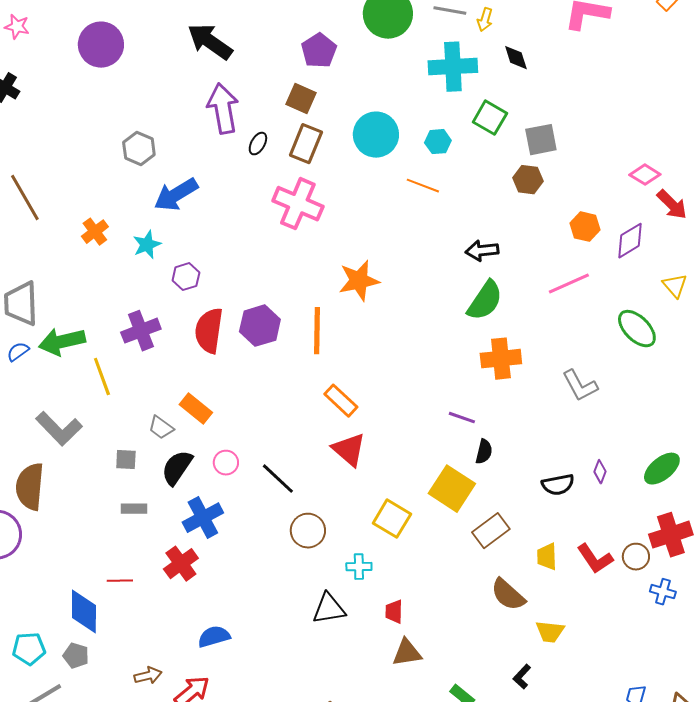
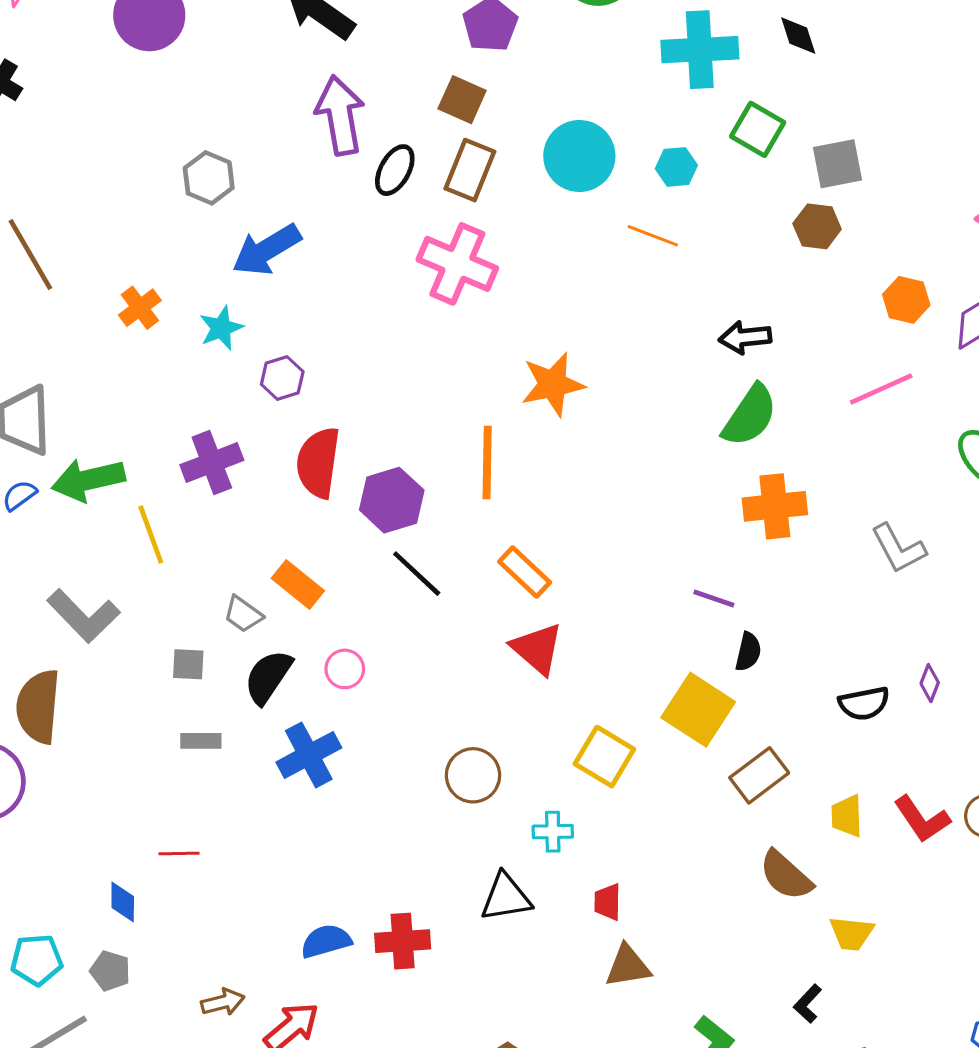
black ellipse: (258, 144) -> (395, 170), size x1.4
purple hexagon: (260, 326) -> (392, 500), moved
black line: (278, 479) -> (417, 574), moved
red cross: (181, 564) -> (403, 941), moved, turned 32
blue diamond: (84, 612) -> (123, 902), size x0.6

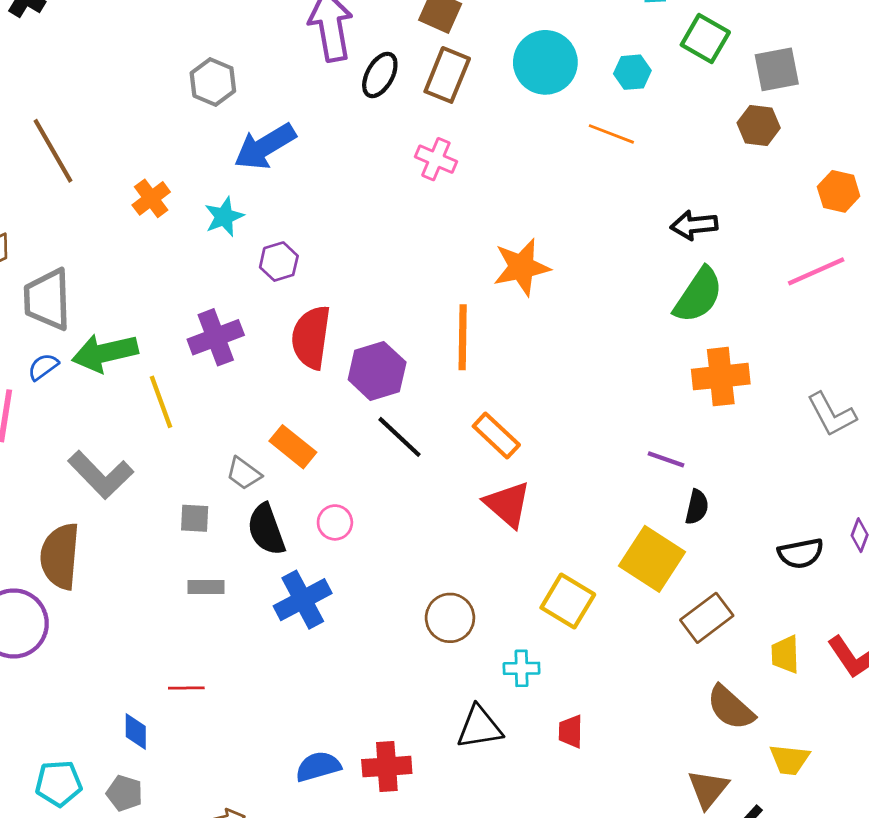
pink cross: (457, 264) -> (436, 159), size x0.6
black semicircle: (268, 677) -> (266, 529), turned -54
brown triangle: (628, 966) -> (708, 789), moved, turned -42

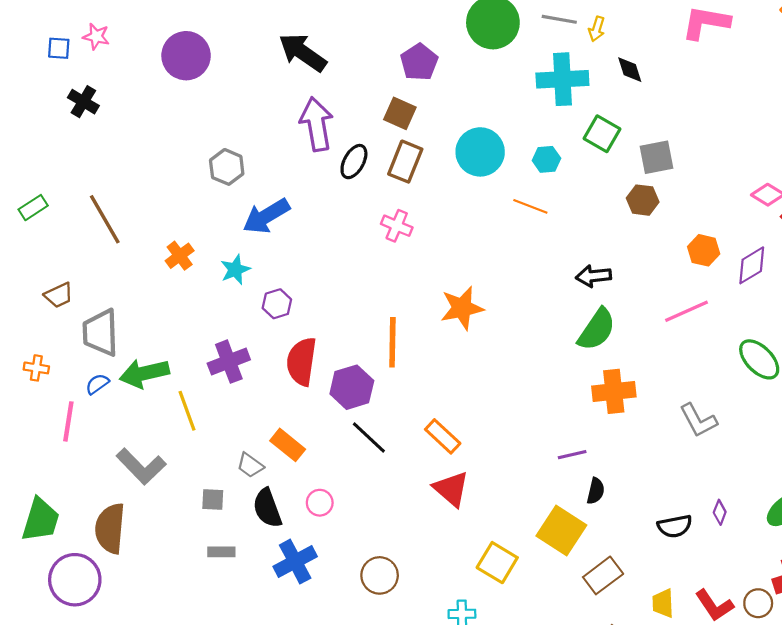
orange line: (463, 337) -> (392, 342), moved
purple line: (666, 459) -> (572, 455), turned -32
brown circle: (450, 618) -> (380, 575), moved

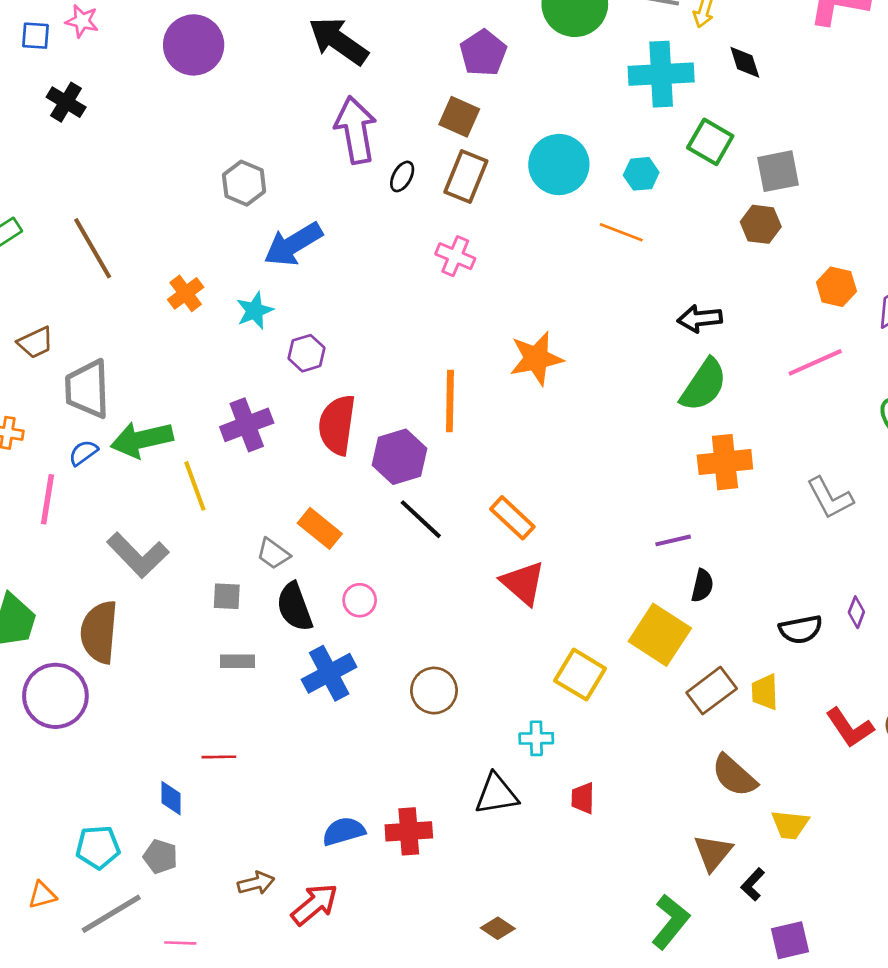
black ellipse: (354, 162) -> (402, 176), size x0.7
yellow trapezoid: (663, 603) -> (765, 692), moved

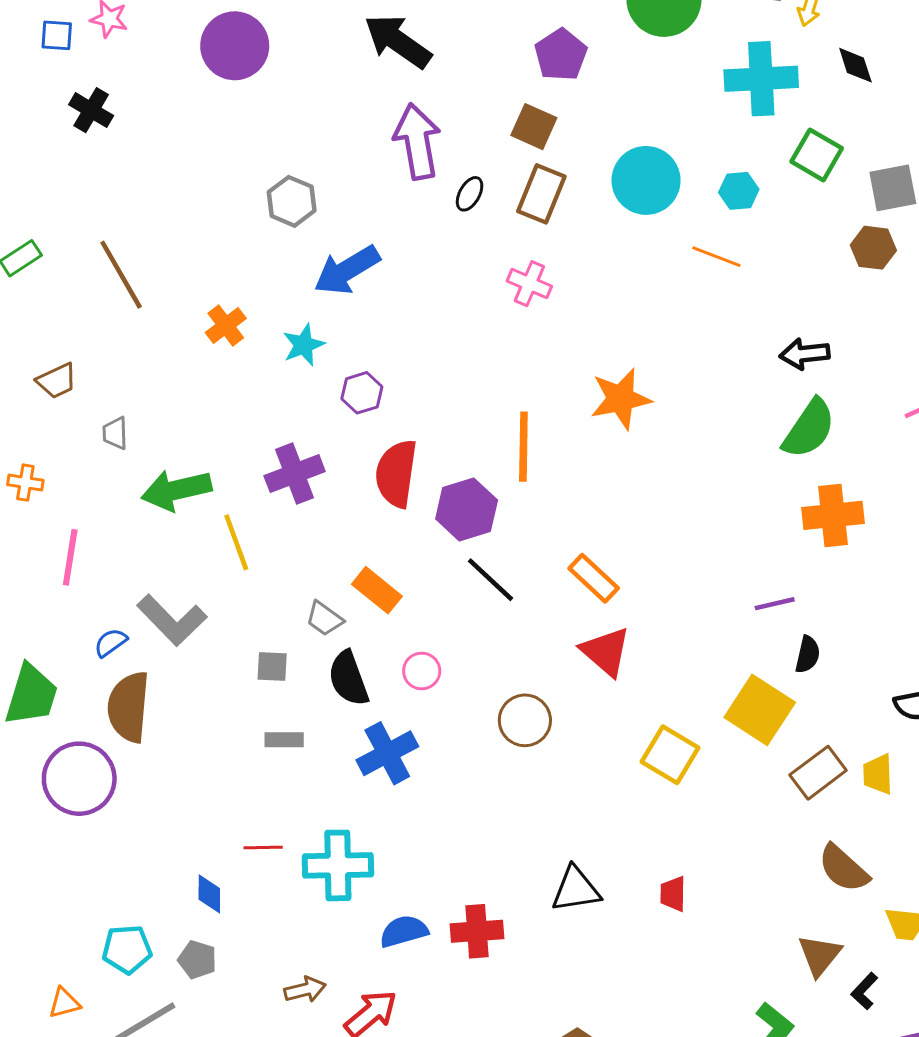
gray trapezoid: (87, 389) -> (115, 433), size x0.5
blue semicircle: (83, 453) -> (111, 643), moved
brown circle: (434, 691) -> (525, 720), moved
cyan cross: (536, 738) -> (338, 865), moved, size x1.8

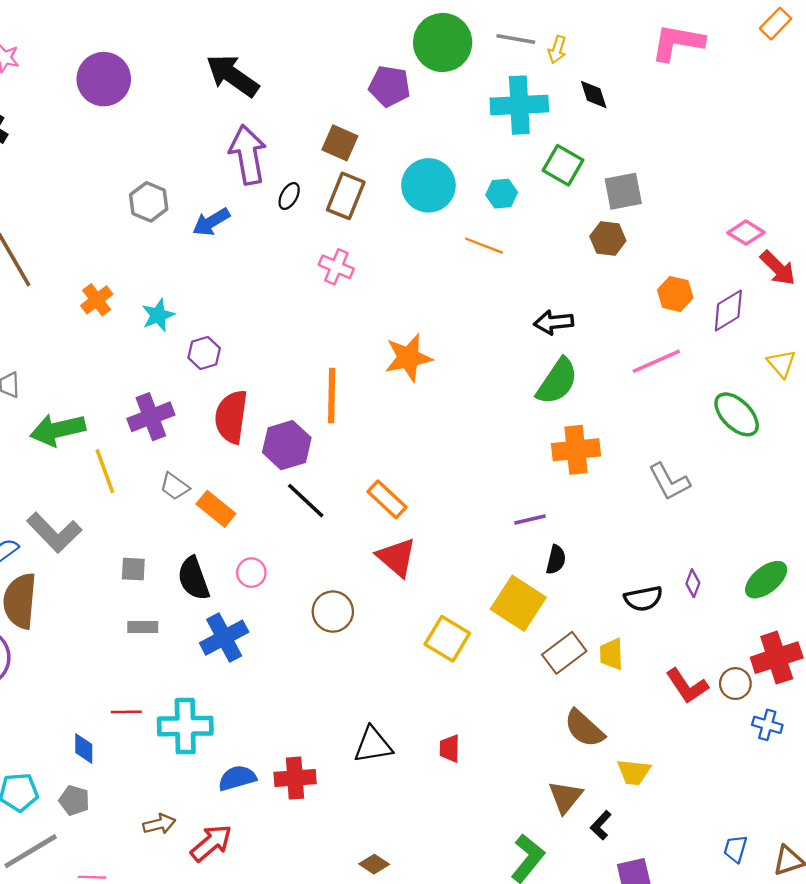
purple pentagon: (561, 55) -> (389, 86), moved, turned -30
blue arrow: (347, 270) -> (211, 222), moved, size x0.7
gray trapezoid: (324, 619) -> (175, 486), moved

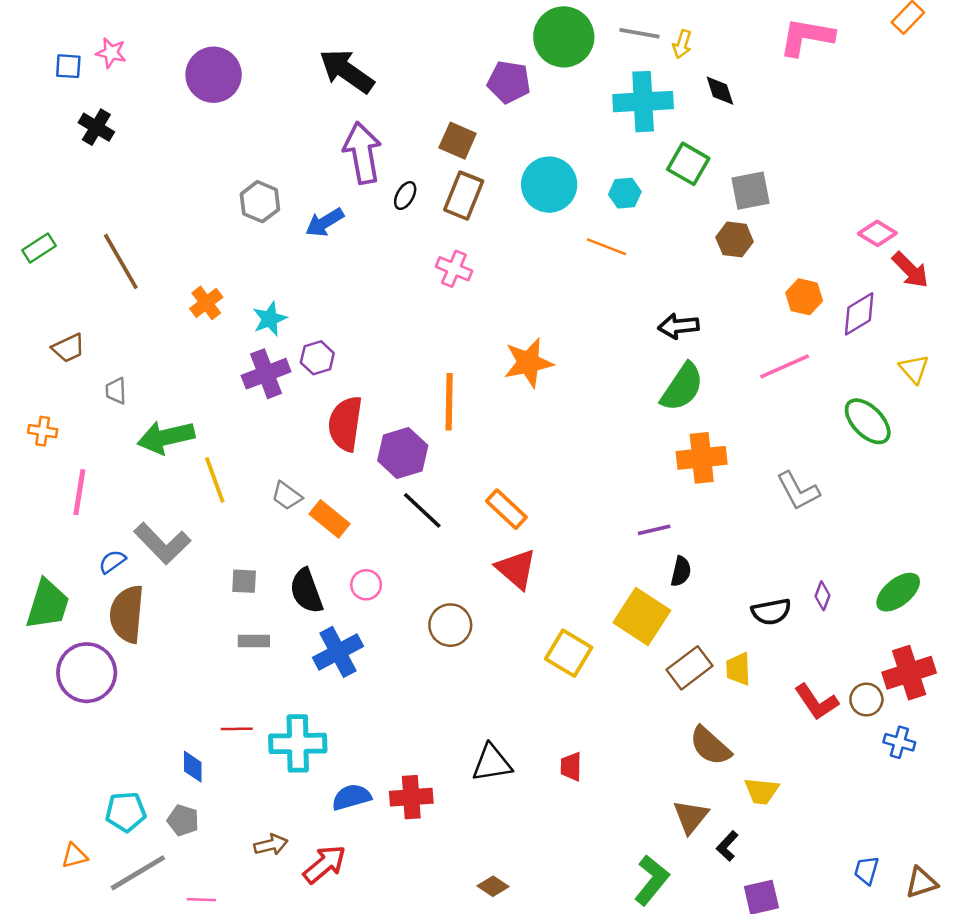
purple cross: (151, 417) -> (266, 374), moved

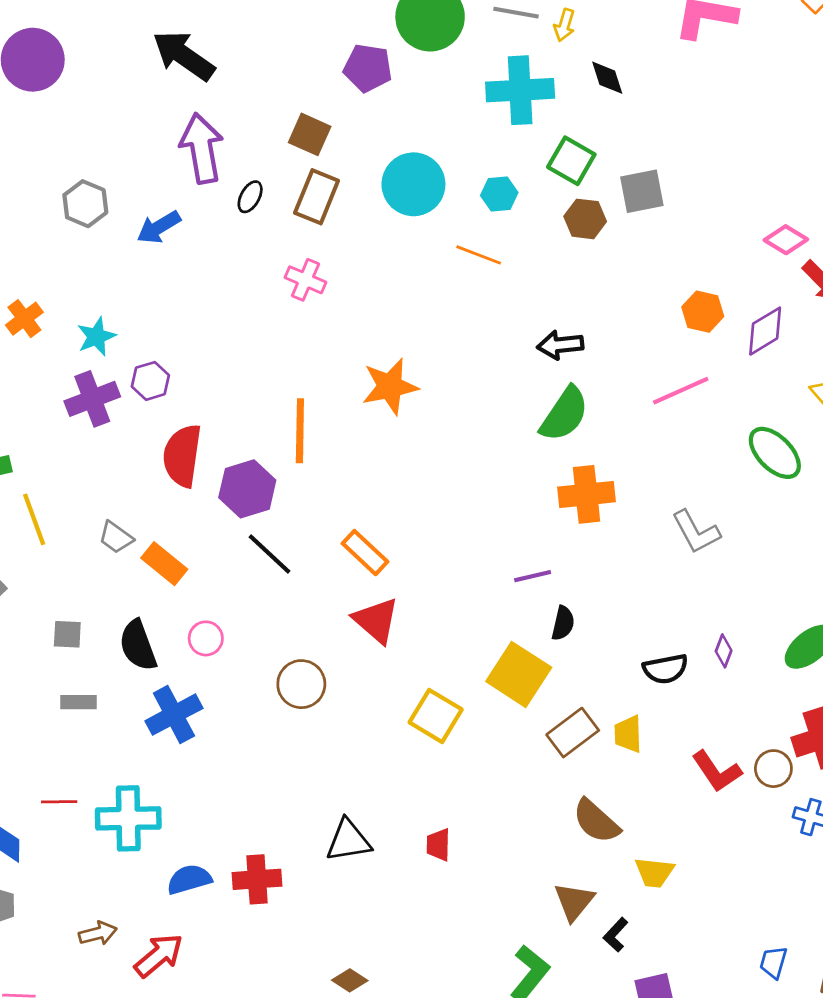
brown hexagon: (735, 239) -> (585, 219), moved

